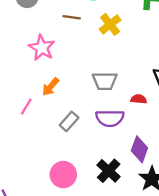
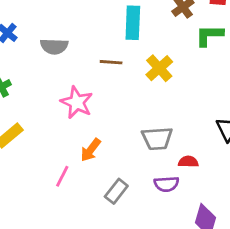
red semicircle: (139, 99) -> (188, 162), moved
purple semicircle: (110, 118) -> (166, 184), size x0.7

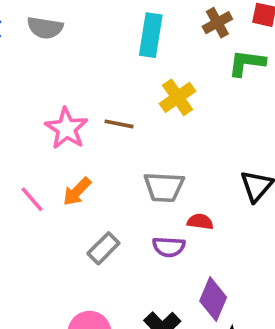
gray semicircle: (54, 46) -> (45, 28), moved
brown line: (111, 62) -> (119, 124), moved
pink line: (62, 176) -> (32, 199), moved, turned -75

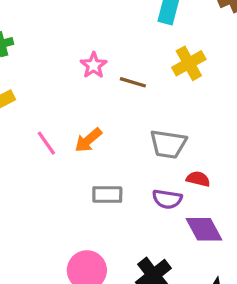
pink star: (66, 128) -> (94, 65), moved, size x0.7
gray rectangle: (103, 248) -> (107, 195), turned 40
purple diamond: (213, 299) -> (204, 229), moved, turned -57

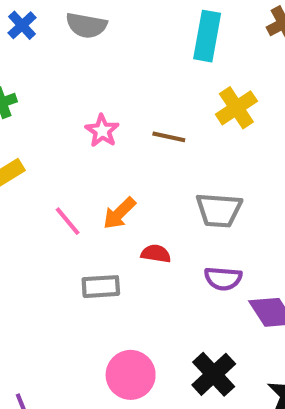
pink star: (94, 65) -> (102, 131), moved
red semicircle: (198, 179) -> (156, 254), moved
gray rectangle: (107, 195) -> (101, 287), moved

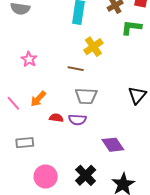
brown line: (169, 137) -> (76, 69), moved
purple semicircle: (223, 279) -> (77, 120), moved
gray rectangle: (101, 287) -> (25, 143), moved

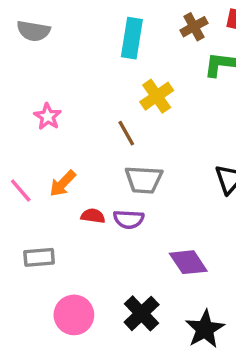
brown line: (76, 69) -> (126, 133), turned 49

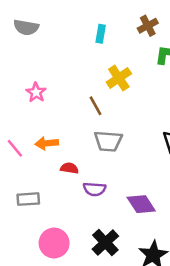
cyan rectangle: (132, 38) -> (101, 34), size x0.6
orange arrow: (63, 184) -> (47, 143), turned 40
purple semicircle: (129, 219) -> (94, 189), moved

